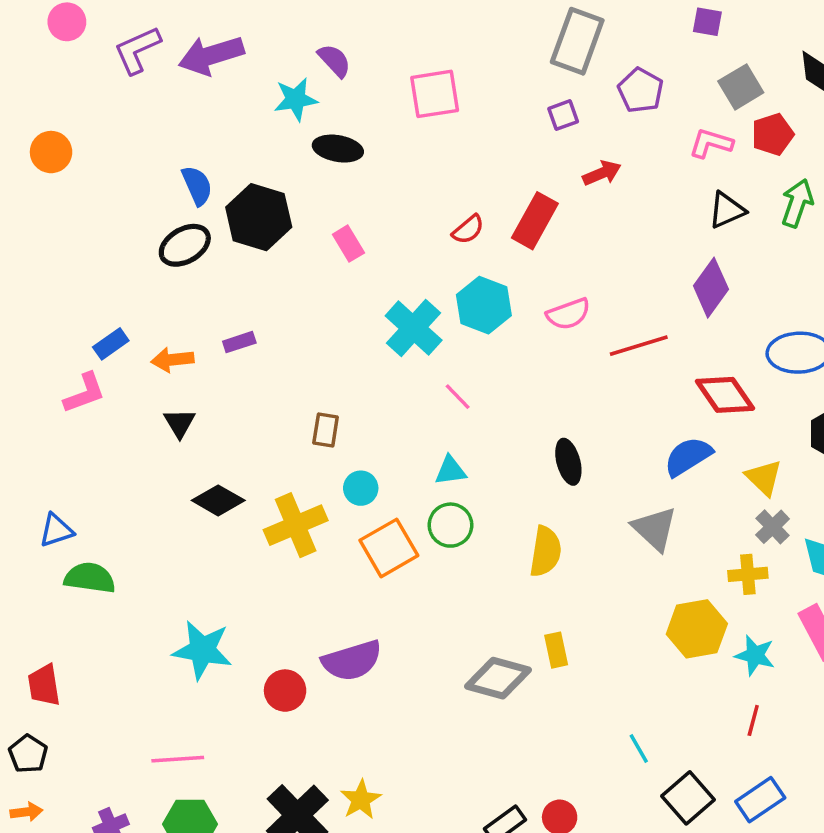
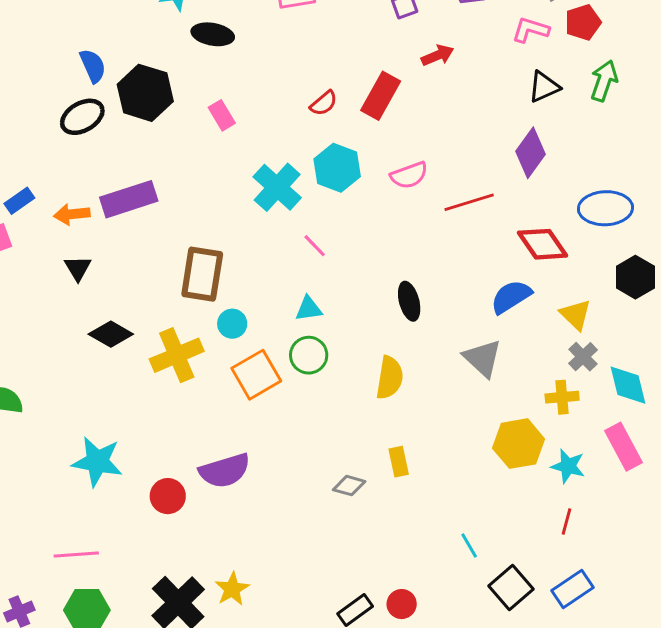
purple rectangle: (239, 342) -> (129, 199), size x2.0
brown rectangle: (326, 430) -> (202, 274), size x1.8
gray diamond: (498, 678) -> (349, 486), size x0.6

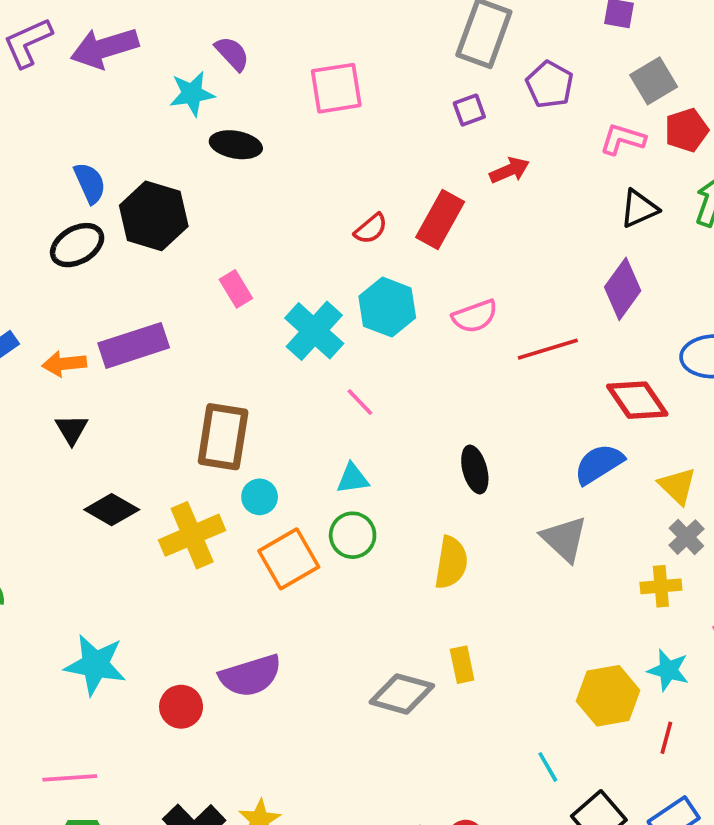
pink rectangle: (222, 115) -> (236, 289), moved
yellow hexagon: (519, 444) -> (608, 696), moved
gray diamond: (349, 486) -> (402, 694), size x1.6

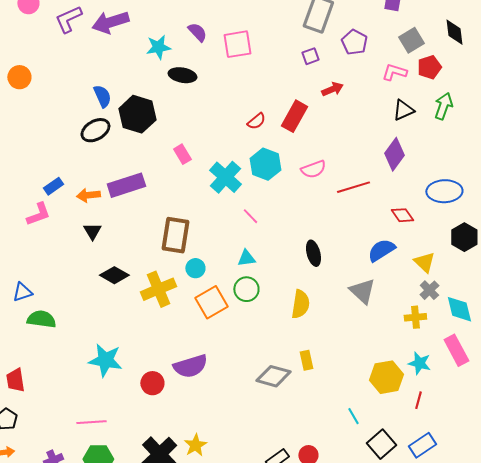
purple semicircle: (232, 53) -> (197, 32), moved
red diamond: (637, 400) -> (402, 215), size x0.7

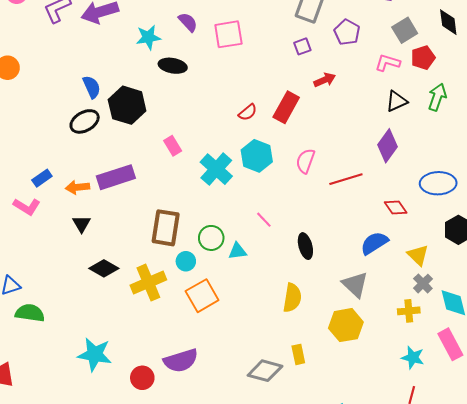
pink semicircle: (313, 169) -> (305, 161), turned 130
pink L-shape: (38, 214) -> (27, 207), turned 52
pink line: (250, 216) -> (264, 220), moved
green circle: (246, 289) -> (211, 238), moved
yellow hexagon: (386, 377) -> (346, 325), moved

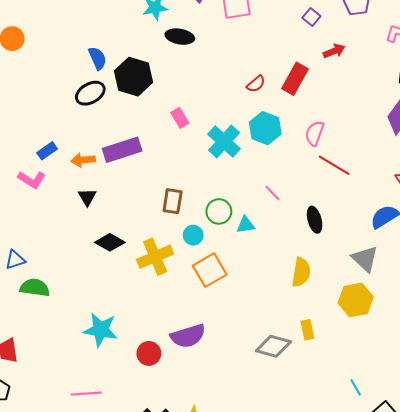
purple square: (302, 46) -> (311, 17), turned -30
red line: (346, 179) -> (334, 165), moved, turned 48
brown rectangle: (166, 228) -> (173, 201), size x0.7

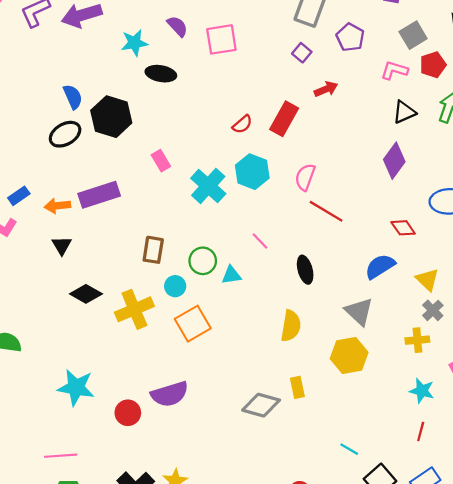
cyan line: (356, 387) -> (349, 449), turned -30

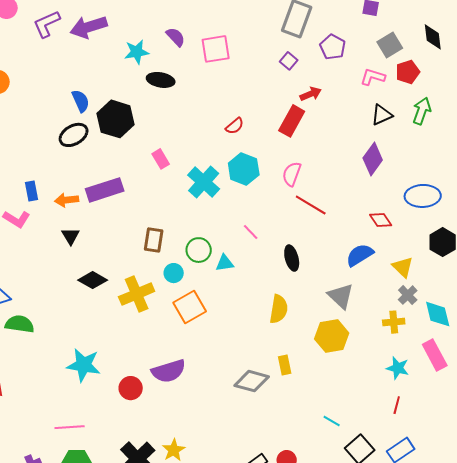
red rectangle: (284, 119) -> (292, 121), moved
blue rectangle: (19, 196) -> (32, 191), turned -66

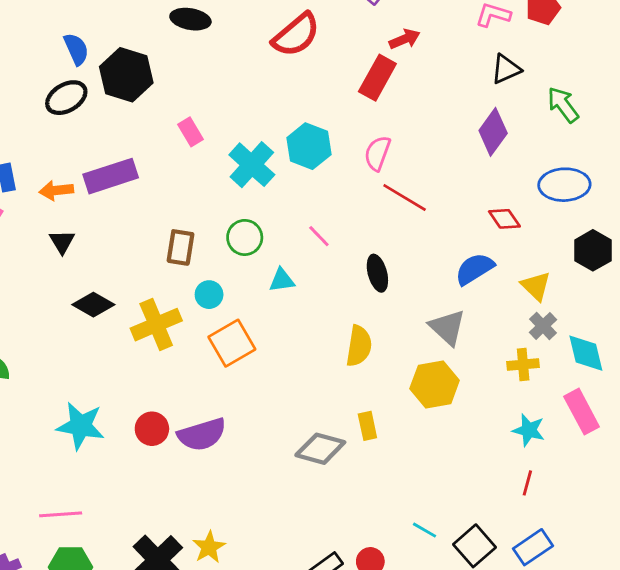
green arrow: (422, 111) -> (563, 105), moved, turned -56
red semicircle: (235, 126) -> (296, 35), moved, size x1.8
green circle: (199, 250) -> (245, 237), moved
red circle: (131, 388) -> (152, 429), moved
cyan line: (332, 421) -> (425, 530), moved

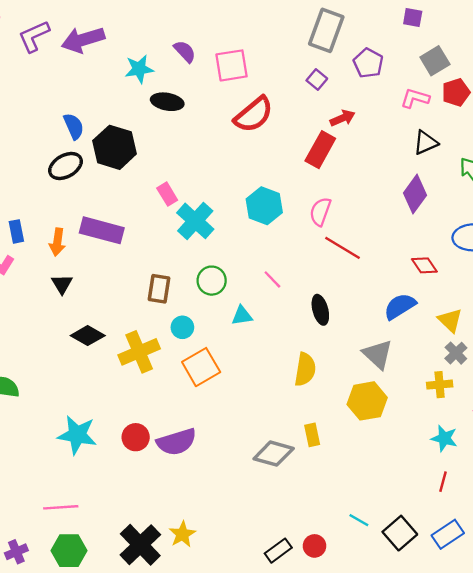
cyan cross: (252, 165) -> (195, 221), moved
purple rectangle: (111, 176) -> (102, 230), turned 33
orange arrow: (56, 190) -> (57, 242), turned -76

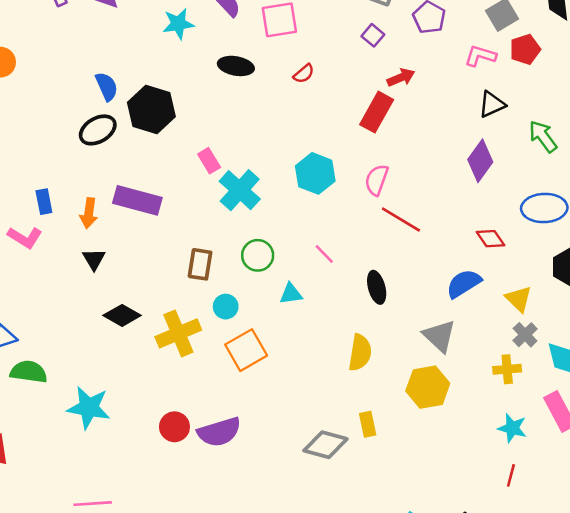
black ellipse: (167, 102) -> (236, 66), moved
red semicircle: (254, 115) -> (304, 74), size x0.5
cyan star: (77, 435) -> (89, 408), moved

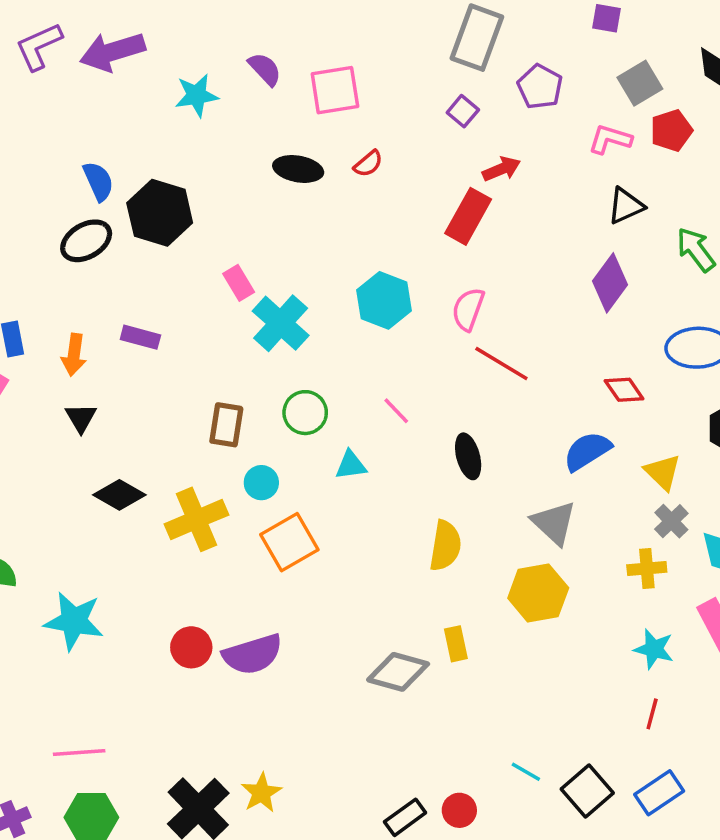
black ellipse: (236, 66) -> (298, 169), moved
purple rectangle: (137, 200) -> (140, 337), size x0.6

